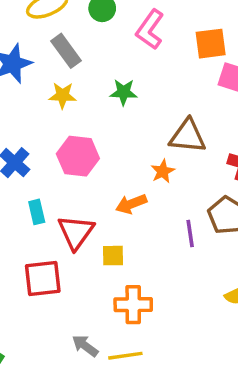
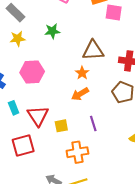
orange arrow: (131, 204) -> (80, 94), moved
purple line: (190, 233) -> (93, 123), moved

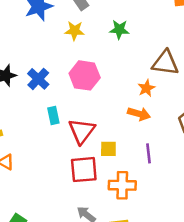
orange arrow: (80, 94) -> (139, 114), turned -144
red square: (23, 145) -> (84, 170), moved

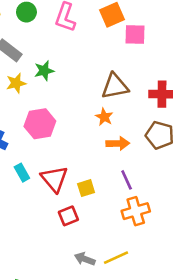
green star: (119, 29) -> (44, 71), moved
orange arrow: (139, 114) -> (118, 143), moved
red square: (84, 170) -> (68, 216), size x0.7
orange cross: (122, 185) -> (136, 211), moved

